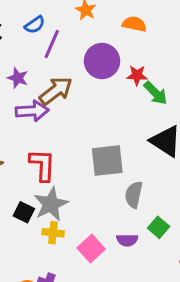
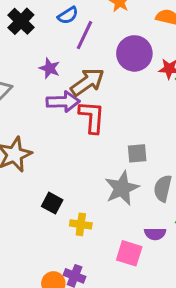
gray square: (107, 161) -> (137, 153), size x0.6
red L-shape: (42, 165) -> (92, 117), moved
gray star: (51, 204) -> (122, 188), moved
pink square: (91, 248) -> (129, 253), moved, turned -32

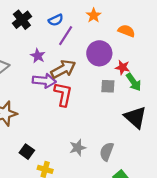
gray square: (137, 153) -> (108, 86), moved
gray star: (122, 188) -> (78, 148), size x0.7

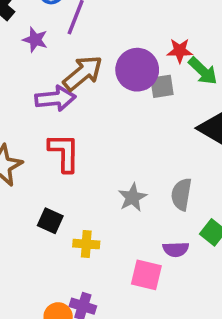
purple circle: (99, 53) -> (137, 70), moved
purple star: (38, 56) -> (35, 40), moved
red L-shape: (63, 94) -> (64, 153), moved

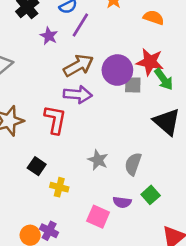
red star: (180, 51) -> (150, 62), size x1.5
purple arrow: (55, 99) -> (78, 94), moved
gray star: (132, 197) -> (98, 160), turned -30

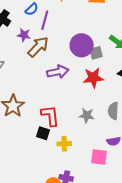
red star: (150, 62) -> (93, 78), moved
brown arrow: (78, 66) -> (38, 47), moved
red L-shape: (55, 120) -> (50, 116), moved

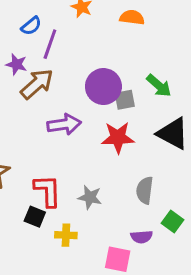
gray star: (87, 115) -> (90, 197), moved

